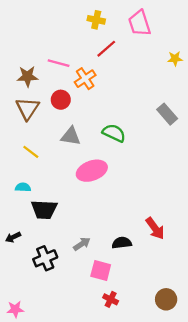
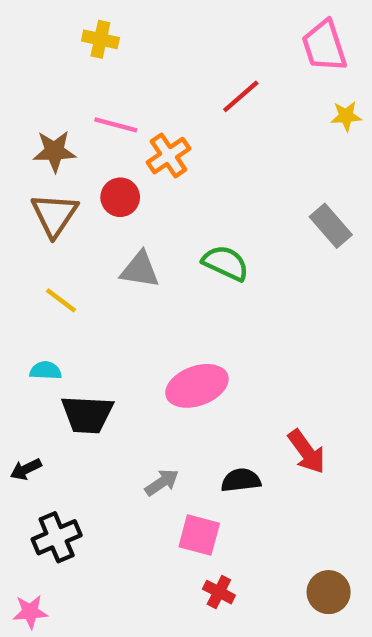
yellow cross: (96, 20) -> (100, 39), moved
pink trapezoid: (139, 23) -> (324, 46), moved
red line: (106, 49) -> (241, 96), moved
pink ellipse: (92, 171) -> (197, 386), moved
black cross: (45, 258) -> (57, 537), moved

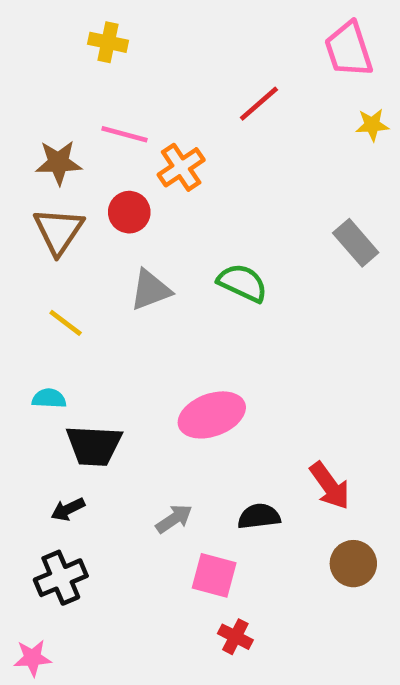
gray triangle: (140, 270) -> (150, 290), turned -30
black arrow: (26, 469) -> (68, 509), moved
brown circle: (329, 592) -> (353, 564), moved

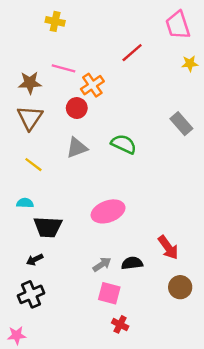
red circle: (129, 212) -> (77, 108), moved
gray arrow: (174, 519) -> (102, 264), moved

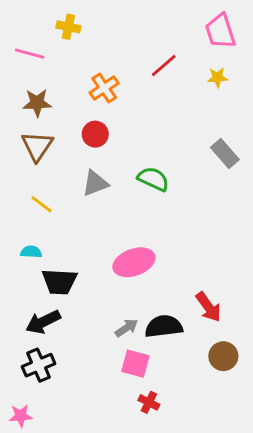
yellow star: (190, 64) -> (217, 77), moved
pink line: (64, 68) -> (30, 54), moved
orange cross: (92, 85) -> (104, 88), moved
black arrow: (35, 260) -> (43, 322), size x1.6
black semicircle: (132, 263) -> (164, 326), size x1.4

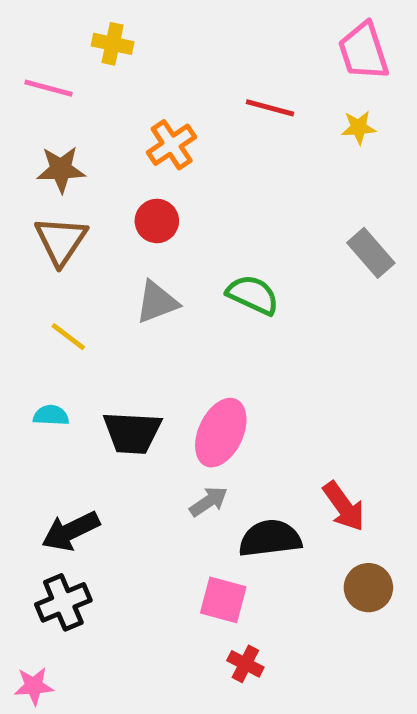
red line: (164, 66) -> (270, 108), turned 56
pink ellipse: (134, 262) -> (221, 433), turned -45
black trapezoid: (59, 282) -> (132, 433), moved
gray arrow: (126, 328) -> (208, 501), moved

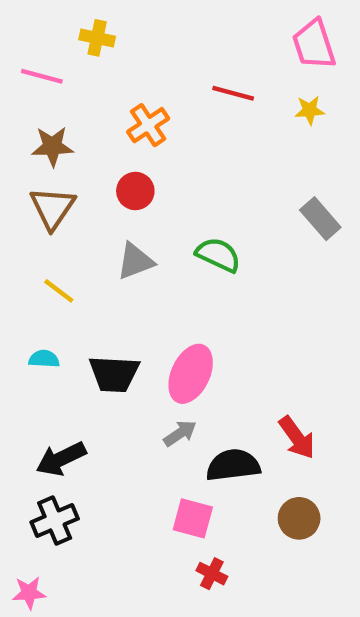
brown circle: (368, 588) -> (299, 518), moved

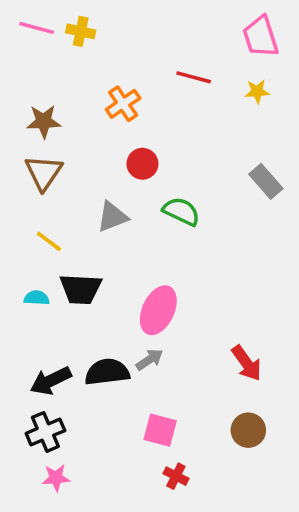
pink line: (42, 76) -> (37, 28), moved
red circle: (135, 191) -> (142, 164), moved
black trapezoid: (114, 374) -> (81, 289), moved
black semicircle: (233, 465) -> (107, 372), moved
pink star: (29, 593) -> (56, 478), moved

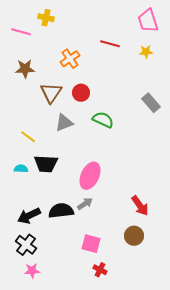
pink line: (37, 28) -> (21, 32), moved
brown triangle: (44, 173) -> (51, 93), moved
brown circle: (248, 430) -> (134, 236), moved
black cross: (45, 432) -> (26, 245), turned -30

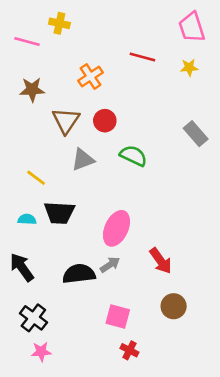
red arrow: (140, 206) -> (161, 261), moved
black arrow: (29, 216) -> (22, 267), moved, turned 80

